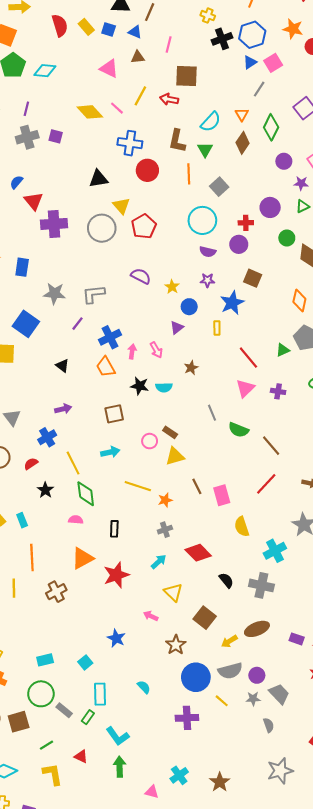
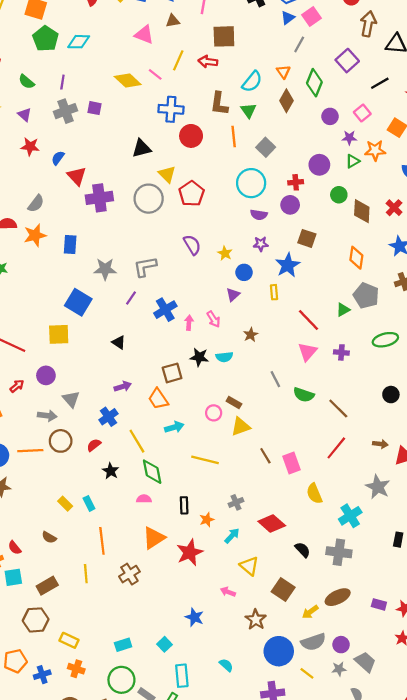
purple semicircle: (141, 276) -> (192, 245), turned 36
orange trapezoid: (106, 367) -> (158, 399), moved
brown square: (114, 414) -> (172, 373), moved
orange star: (165, 500) -> (207, 520), moved

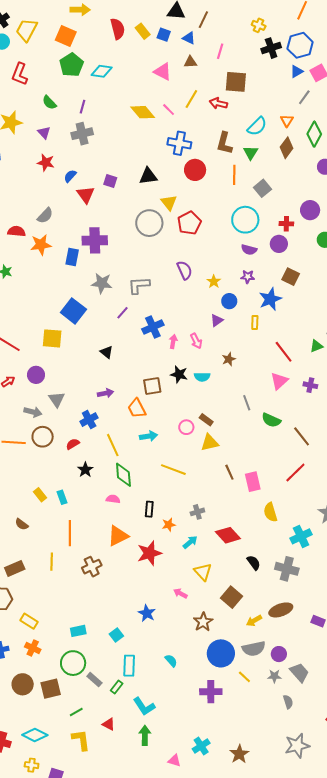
purple square: (94, 108) -> (110, 181), moved
purple cross: (99, 198) -> (95, 240), moved

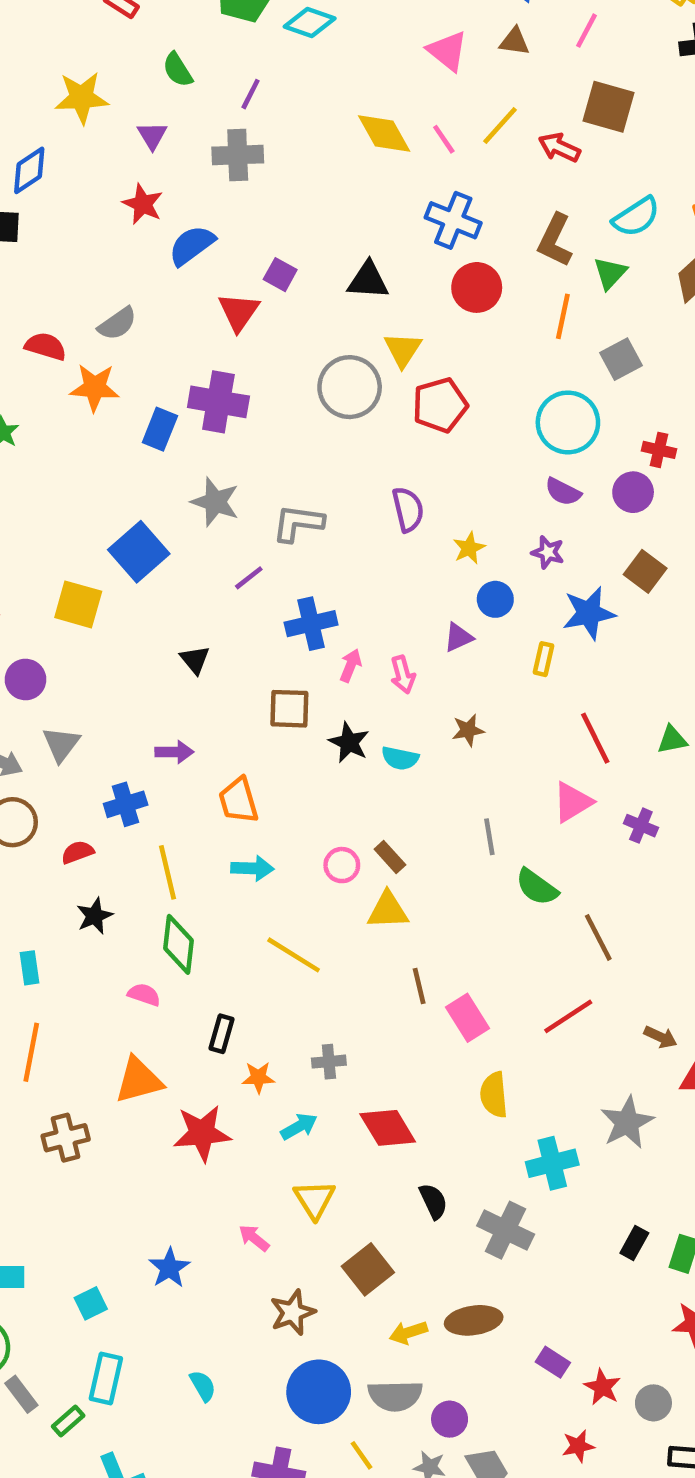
blue semicircle: (70, 176) -> (192, 245), size x1.5
red triangle: (86, 195) -> (239, 312), moved
brown square: (152, 386) -> (289, 709), moved
pink rectangle: (253, 482) -> (467, 1018), turned -30

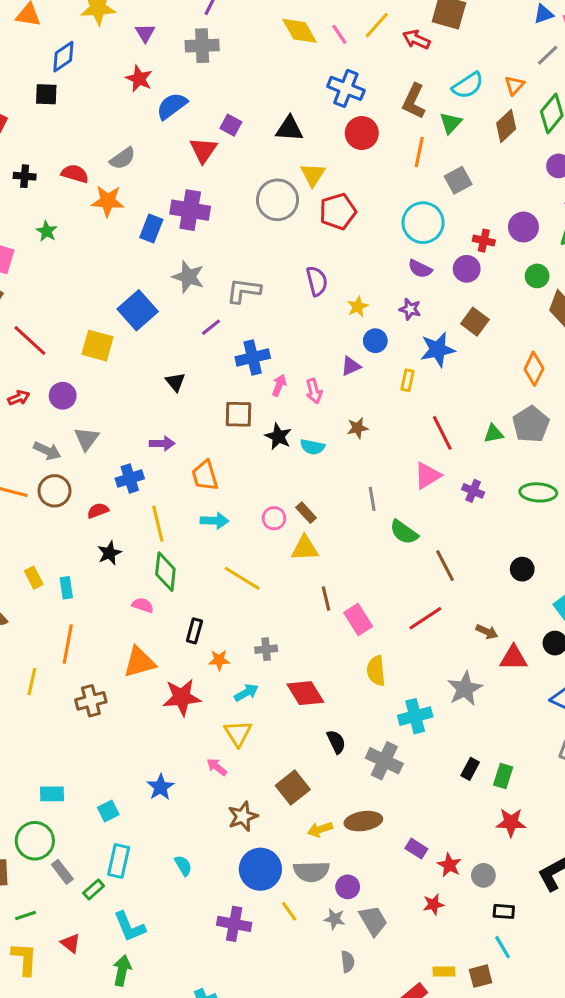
yellow triangle: (314, 1199) -> (238, 733), moved

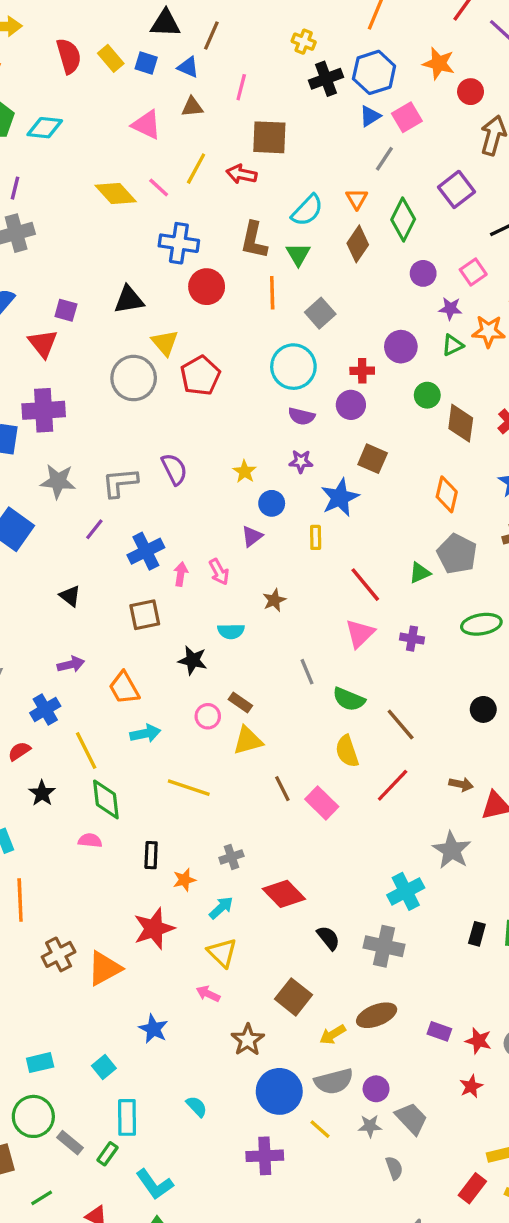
purple semicircle: (317, 281) -> (174, 469), moved
black star: (278, 436) -> (193, 660), moved
orange triangle: (139, 662) -> (105, 968), moved
yellow semicircle: (376, 671) -> (347, 751), moved

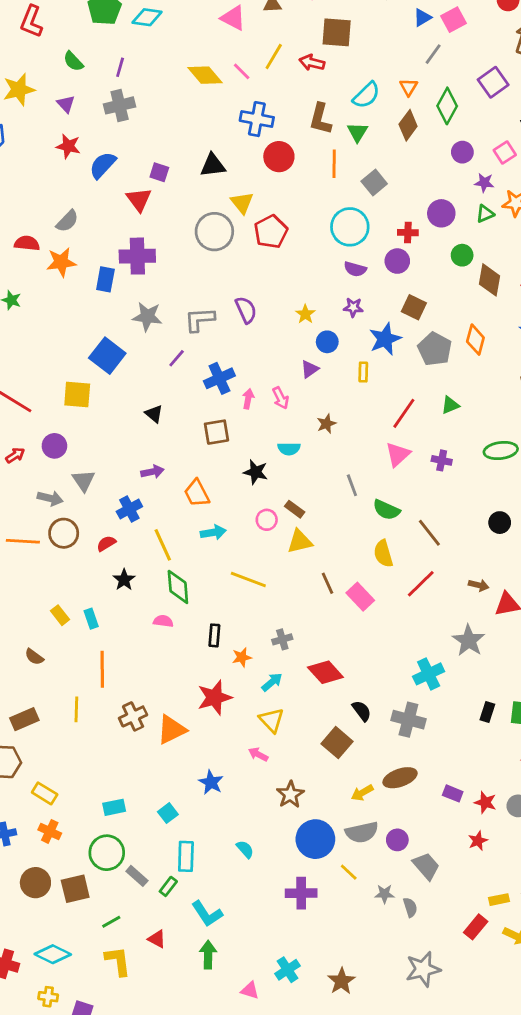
gray pentagon: (457, 554) -> (435, 349), moved
red line: (365, 585) -> (404, 413), turned 72
brown square: (294, 997) -> (337, 743), moved
gray star: (370, 1126) -> (384, 894), moved

